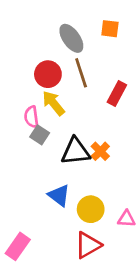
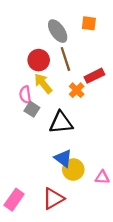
red rectangle: (117, 93) -> (94, 76), turned 36
orange cross: (100, 151) -> (77, 90), moved
blue triangle: (59, 195) -> (63, 158), moved
red triangle: (88, 245) -> (53, 199), moved

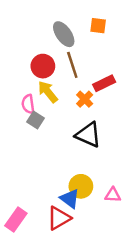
black triangle: (61, 123) -> (88, 135), moved, turned 30
blue triangle: (63, 158) -> (70, 199), moved

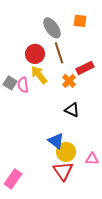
gray square: (36, 120) -> (10, 83), moved
black triangle: (88, 135) -> (72, 110), size x0.7
blue triangle: (70, 199) -> (56, 141), moved
red triangle: (59, 218) -> (63, 171), moved, turned -35

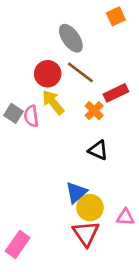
orange square: (80, 21) -> (116, 16), moved, turned -32
brown line: (59, 53) -> (80, 72), turned -35
blue triangle: (56, 141) -> (76, 193), turned 42

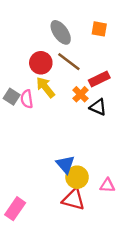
orange square: (116, 16) -> (99, 29), moved, turned 35
black triangle: (98, 150) -> (98, 107), moved
blue triangle: (76, 193) -> (65, 164), turned -30
red triangle: (86, 233) -> (74, 199), turned -40

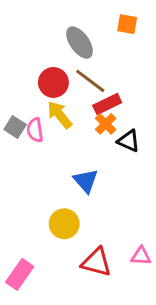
orange square: (99, 29) -> (127, 24), moved
red rectangle: (99, 79) -> (107, 104), moved
blue triangle: (65, 164) -> (86, 181), moved
yellow circle: (77, 177) -> (64, 224), moved
pink triangle: (107, 185) -> (141, 256), moved

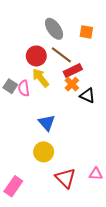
orange square: (127, 24) -> (86, 32), moved
blue triangle: (86, 181) -> (47, 123), moved
red triangle: (96, 262) -> (66, 178), turned 30

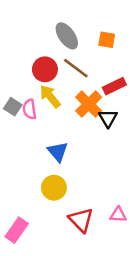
red rectangle: (73, 71) -> (114, 86), moved
orange cross: (72, 84) -> (89, 104), size x1.5
black triangle: (87, 96) -> (108, 118), turned 35

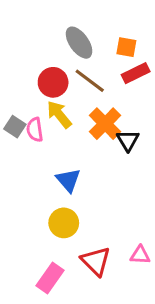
red rectangle: (114, 86) -> (136, 73), moved
pink rectangle: (17, 230) -> (50, 278), moved

